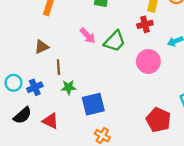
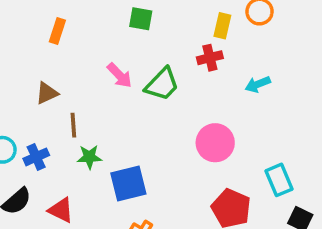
pink circle: (148, 61) -> (215, 143), moved

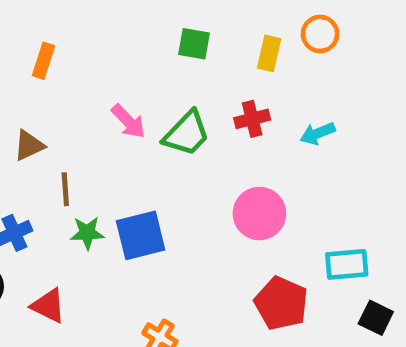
green square: (141, 19) -> (194, 44), moved
red cross: (210, 58) -> (252, 119), moved
cyan rectangle: (279, 180) -> (347, 264), turned -72
blue square: (128, 184) -> (141, 235), moved

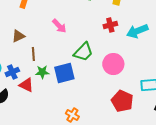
green trapezoid: (187, 133) -> (83, 52), moved
cyan arrow: (318, 133) -> (137, 31), size x1.5
red triangle: (48, 306) -> (26, 85), moved

